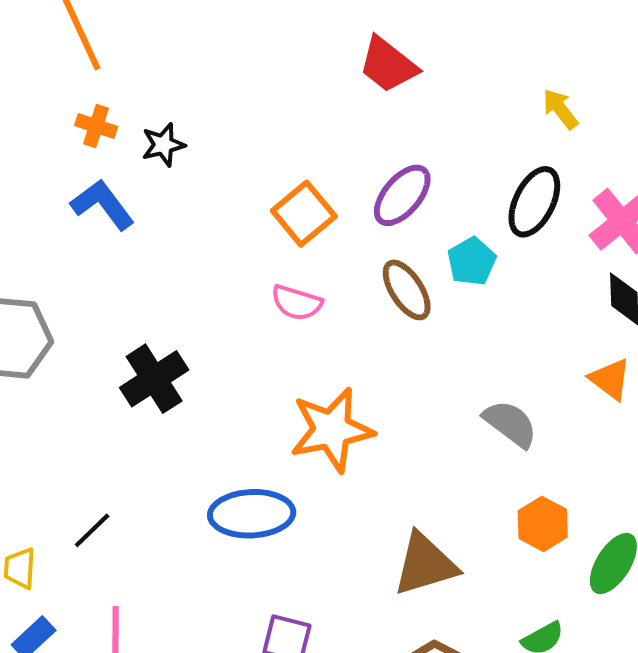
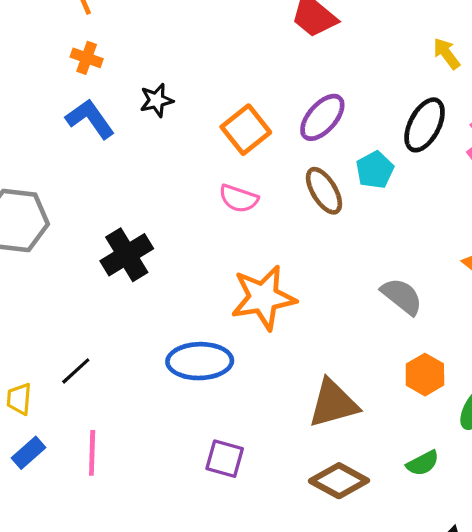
black star: (163, 145) -> (156, 100), moved

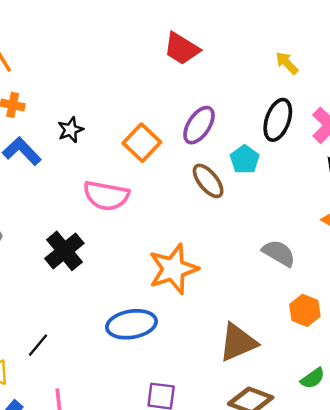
pink semicircle: (239, 199) -> (106, 196), moved, size x1.5

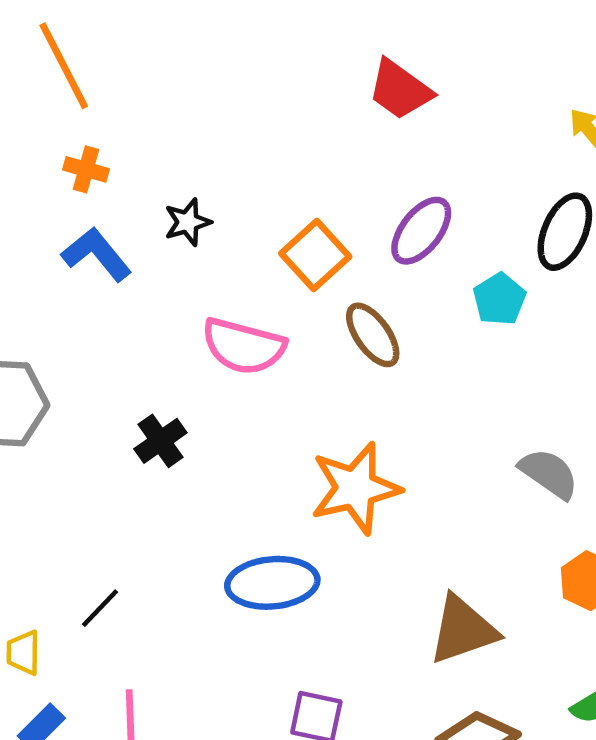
brown ellipse: (208, 181) -> (373, 335), moved
black cross: (64, 251) -> (160, 441), size x0.7

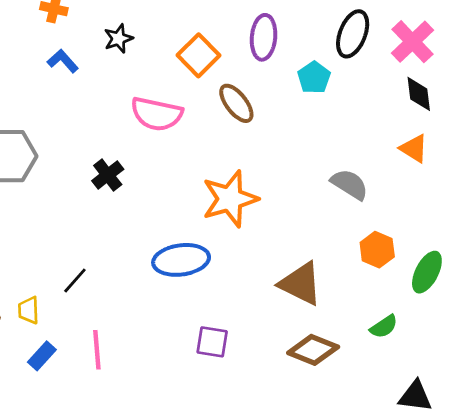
purple ellipse: (421, 231) -> (264, 37), turned -30
blue L-shape: (97, 254) -> (63, 61), size x0.7
brown triangle: (463, 630) -> (301, 284), turned 48

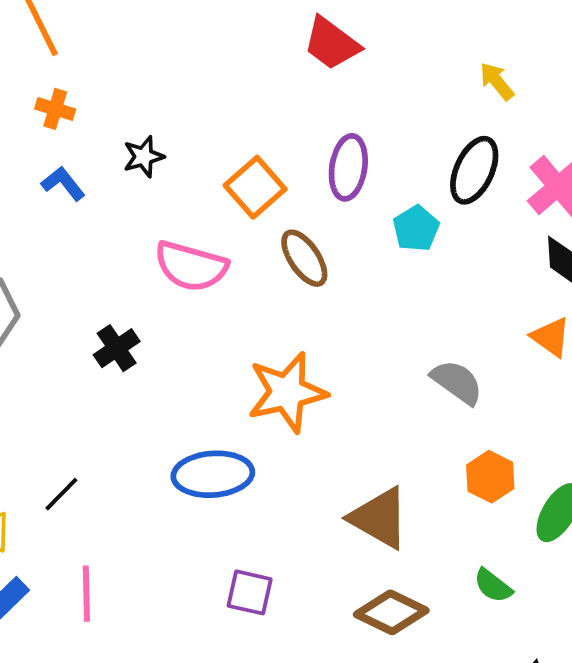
green semicircle: (384, 327) -> (493, 586), turned 68

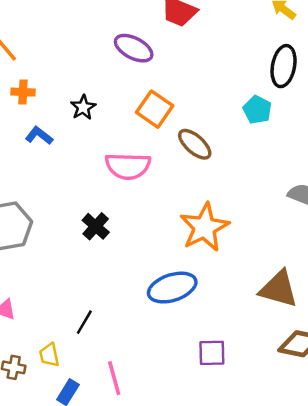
purple ellipse: (348, 167) -> (134, 48), moved, turned -57

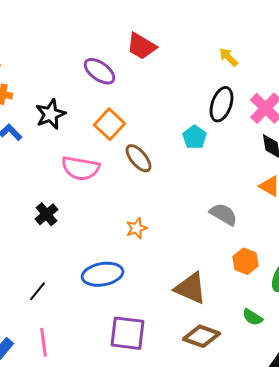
black star: (83, 107) -> (50, 114), size x1.4
orange star: (204, 227) -> (136, 228), size x0.5
black line: (84, 322) -> (38, 291), moved
purple square: (212, 353) -> (128, 333), size x1.5

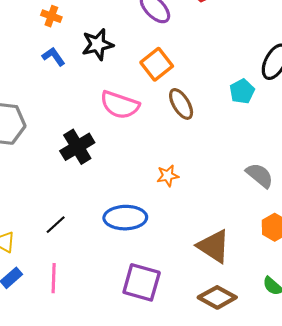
black cross: (46, 214) -> (77, 147), size x1.4

